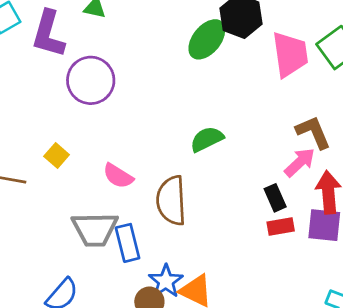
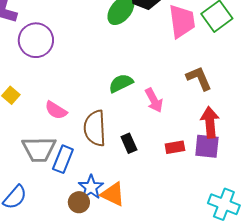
pink arrow: (300, 162) -> (154, 100), moved, turned 105
black rectangle: (275, 198) -> (129, 143), moved
blue rectangle: (128, 243) -> (63, 159), turned 36

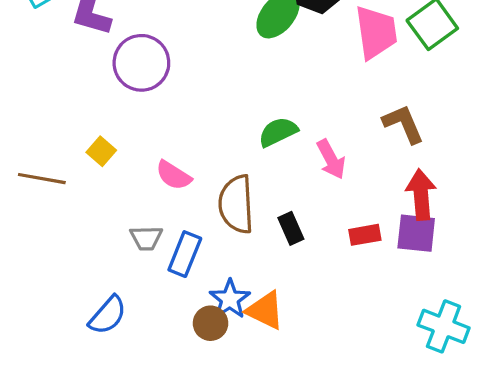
gray trapezoid: (39, 149) -> (146, 238), size x0.6

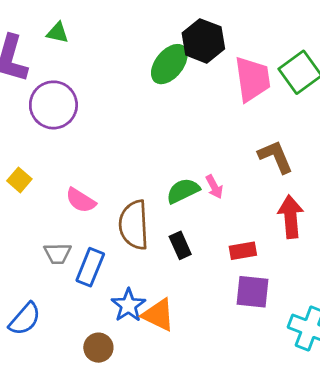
green semicircle: (278, 132) -> (183, 191), moved
pink arrow: (331, 159) -> (214, 187), size x0.7
purple square: (416, 233) -> (252, 292), moved
brown circle: (211, 323) -> (98, 348), moved

